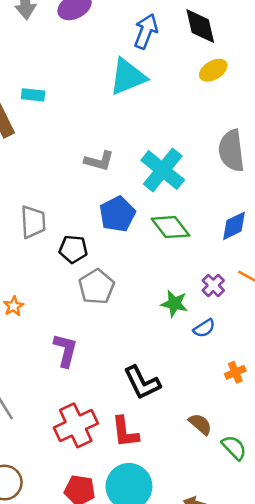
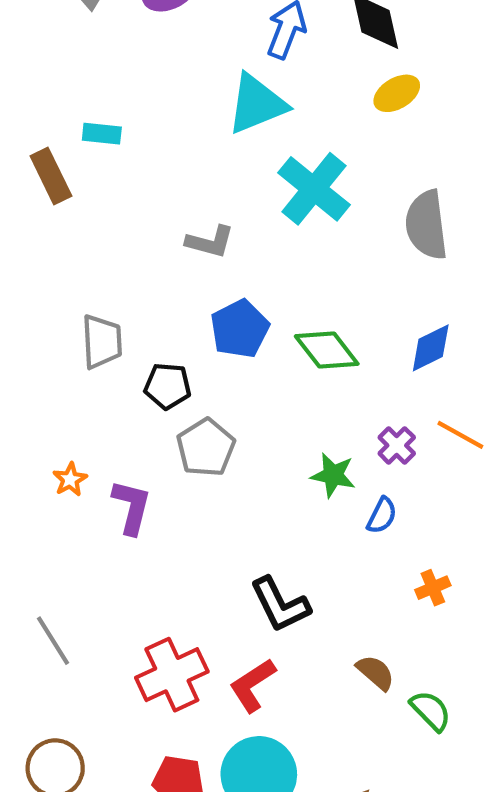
cyan cross: (163, 170) -> (314, 189), moved
blue semicircle: (204, 328) -> (382, 516), turned -30
purple L-shape: (65, 350) -> (132, 507), moved
red L-shape: (125, 432) -> (252, 685), turned 64

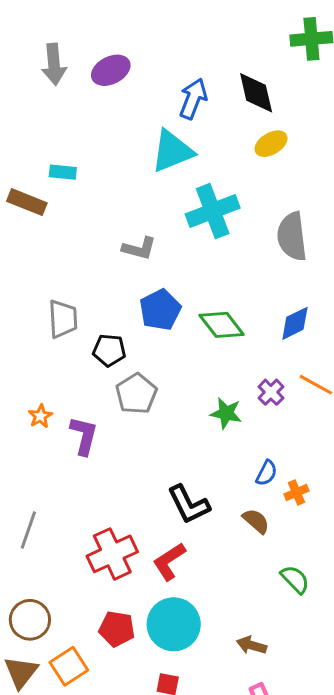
brown rectangle: (51, 176) -> (27, 202), turned -42
cyan cross: (314, 189) -> (213, 211), turned 30
blue semicircle: (382, 516) -> (267, 473), moved
gray line: (53, 641) -> (28, 530), turned 51
brown semicircle: (376, 672) -> (256, 521), moved

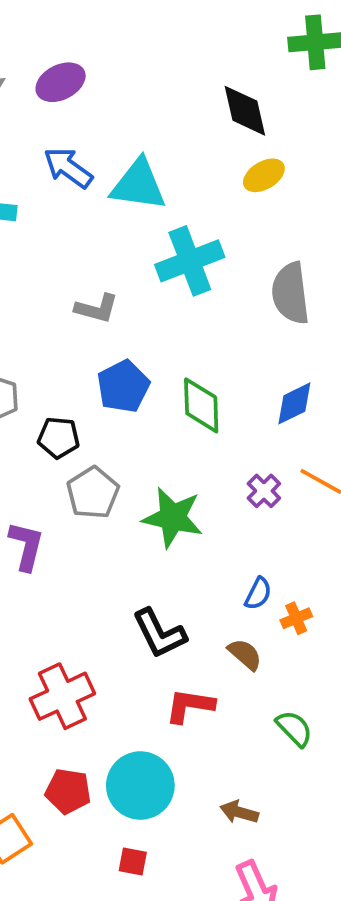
blue arrow: (193, 99) -> (68, 168), moved, turned -75
cyan triangle: (172, 151) -> (138, 185), turned 30
green diamond: (222, 325) -> (201, 405), turned 36
green star: (226, 413) -> (173, 518), moved, size x1.5
red L-shape: (169, 561) -> (190, 706), moved, turned 42

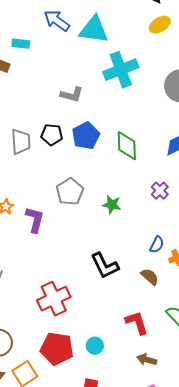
black pentagon: (59, 438) -> (52, 135), moved
green star: (173, 518) -> (112, 205), size x0.6
red L-shape: (190, 706) -> (137, 323), moved, turned 64
cyan circle: (140, 786) -> (95, 346), size x0.5
red pentagon: (68, 791) -> (57, 349), size x1.4

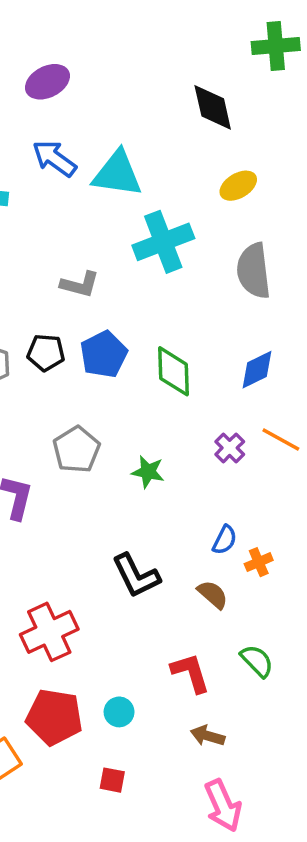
yellow ellipse: (160, 25) -> (238, 186), moved

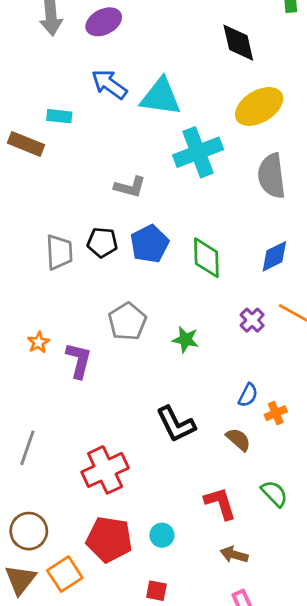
yellow ellipse: (238, 186) -> (259, 106), size x1.6

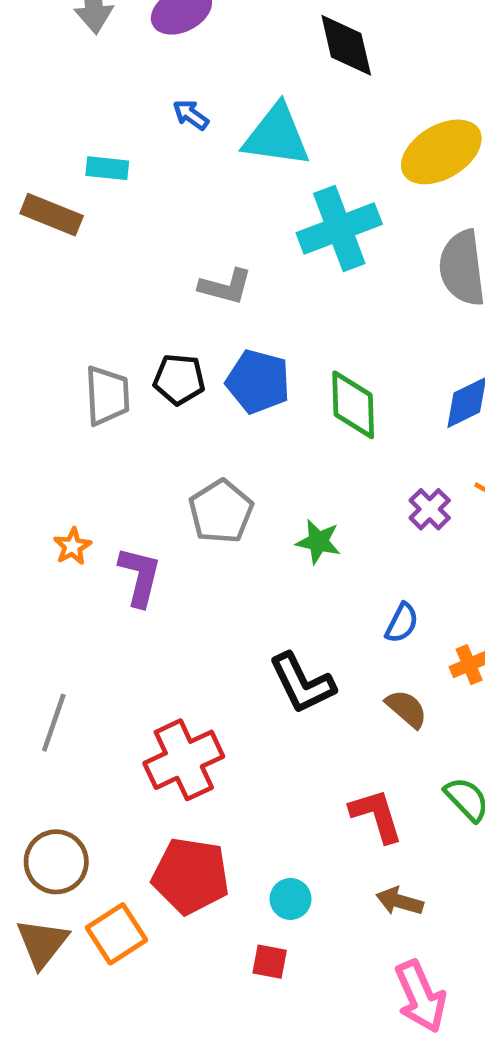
black diamond: (238, 43) -> (346, 45), moved
blue arrow: (109, 84) -> (191, 115), size x0.6
blue pentagon: (149, 244) -> (258, 382), turned -30
blue semicircle: (248, 395) -> (402, 623), moved
cyan circle: (162, 535) -> (291, 899), moved

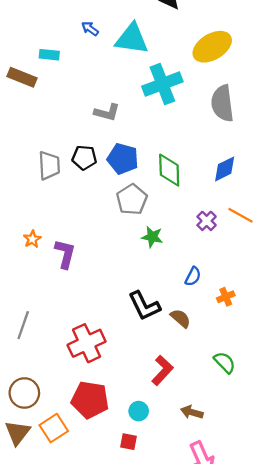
gray pentagon: (221, 512) -> (132, 199), moved
brown semicircle: (407, 709) -> (181, 318), moved
red L-shape: (376, 815) -> (162, 370), moved, turned 60

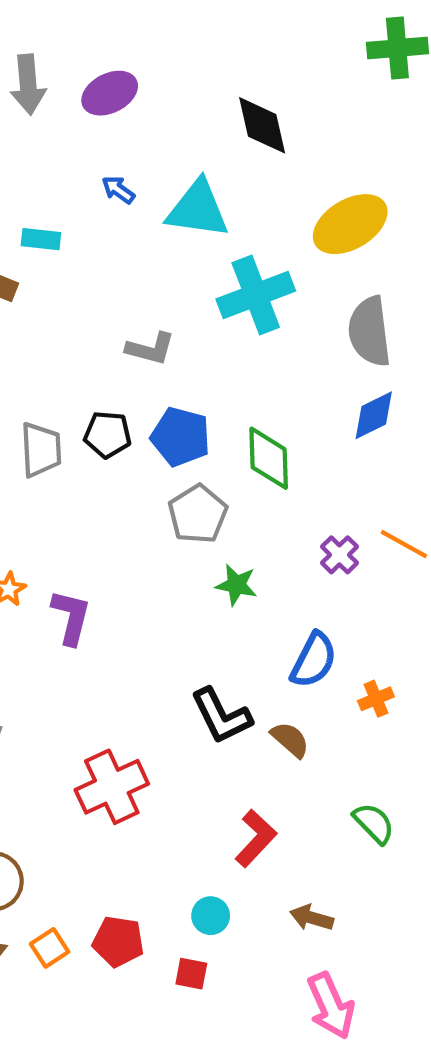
blue diamond: (225, 169) -> (374, 415), moved
blue semicircle: (193, 276) -> (314, 660), size x1.5
red pentagon: (90, 400) -> (118, 941), moved, size x0.7
orange square: (54, 428) -> (50, 948), size x0.7

